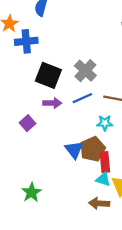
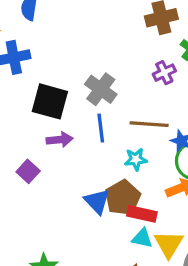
blue line: (82, 98) -> (101, 128), turned -66
red rectangle: (105, 162) -> (142, 214), turned -66

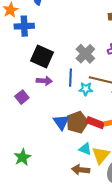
gray cross: (101, 89) -> (85, 54), moved
cyan star: (136, 159) -> (86, 89), moved
red rectangle: (142, 214) -> (95, 123), moved

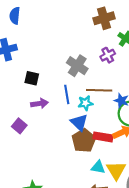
black square: (42, 57) -> (32, 78), size x0.6
blue triangle: (61, 122) -> (79, 122), moved

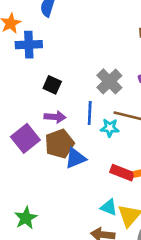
blue triangle: (79, 122) -> (76, 158), moved, turned 42
purple square: (19, 126) -> (25, 138), size x1.5
brown pentagon: (84, 141) -> (59, 144), moved

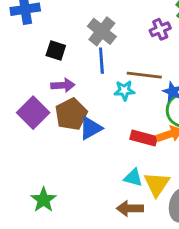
gray cross: (109, 81) -> (102, 31), moved
blue line: (90, 113) -> (101, 61), moved

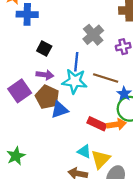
gray cross: (102, 31) -> (93, 35), moved
cyan star: (124, 90) -> (75, 81), moved, size x1.6
brown pentagon: (71, 114) -> (47, 97), turned -30

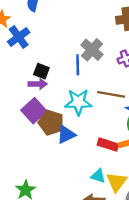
blue cross: (27, 14) -> (19, 37), turned -30
blue line: (76, 62) -> (78, 65), moved
purple arrow: (45, 75) -> (38, 84), moved
purple square: (20, 91) -> (34, 111), moved

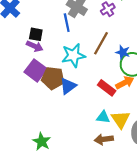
purple arrow: (38, 84) -> (35, 46), turned 35
brown line: (111, 94) -> (101, 43), turned -60
red rectangle: (108, 145) -> (107, 88), turned 30

